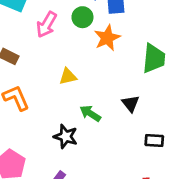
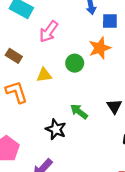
green circle: (82, 17) -> (75, 63), moved
yellow triangle: (68, 76) -> (44, 75), moved

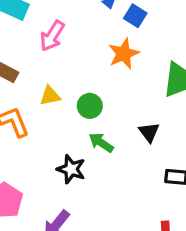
blue square: (110, 21) -> (135, 16), turned 35
green circle: (75, 63) -> (90, 106), moved

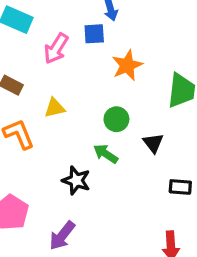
blue square: (135, 16) -> (94, 34), moved, turned -35
green circle: (90, 106) -> (116, 119), moved

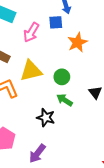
yellow triangle: (55, 108) -> (31, 71), size x1.6
green circle: (116, 119) -> (62, 77), moved

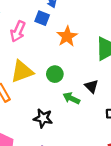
blue square: (56, 22) -> (42, 18), turned 32
green arrow: (65, 100) -> (71, 98), moved

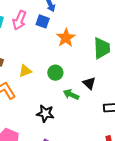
pink arrow: (18, 31) -> (19, 20), moved
yellow triangle: (22, 71) -> (25, 71), size x0.6

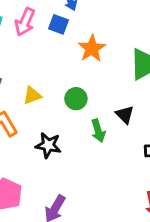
green arrow: (71, 95) -> (98, 131), turned -133
black star: (45, 113) -> (48, 145), moved

